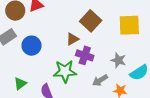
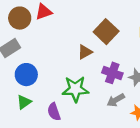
blue circle: (32, 46) -> (26, 75), moved
purple cross: (85, 55) -> (112, 73), moved

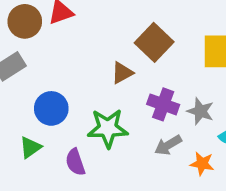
blue circle: (26, 75) -> (51, 108), moved

